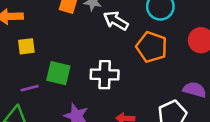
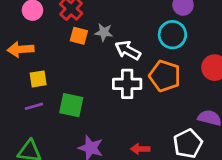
white cross: (105, 75) -> (127, 84), moved
purple line: (30, 88) -> (34, 106), moved

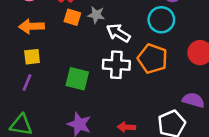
orange arrow: (21, 49) -> (32, 26), moved
green square: (71, 105) -> (77, 79), moved
purple line: (34, 106) -> (27, 83), turned -54

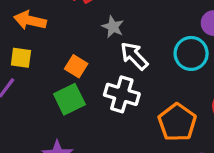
orange square: (72, 17) -> (76, 66), moved
orange pentagon: (153, 59) -> (177, 122), moved
green square: (77, 79) -> (69, 99), turned 35

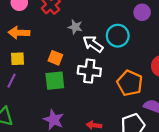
cyan circle: (191, 53) -> (118, 36), moved
green square: (69, 99) -> (55, 81), turned 30

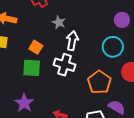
cyan circle: (118, 36) -> (113, 47), moved
white arrow: (93, 44) -> (72, 41), turned 54

